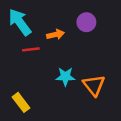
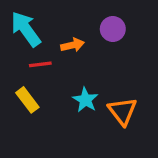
cyan star: (65, 77) -> (85, 100), turned 30
yellow rectangle: (21, 102) -> (27, 100), moved

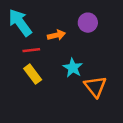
yellow rectangle: (27, 100) -> (33, 74), moved
cyan star: (85, 100) -> (73, 68), moved

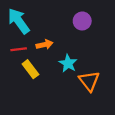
orange arrow: (56, 35) -> (45, 45), moved
red line: (31, 50) -> (19, 49), moved

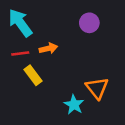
cyan star: (68, 63) -> (74, 105), moved

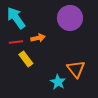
purple circle: (89, 23) -> (70, 18), size x1.6

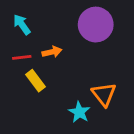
cyan arrow: (16, 18) -> (22, 25), size x0.7

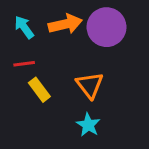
orange arrow: (52, 52) -> (65, 24), moved, size x1.5
orange triangle: (104, 94) -> (90, 85), moved

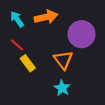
purple circle: (107, 27) -> (82, 34), moved
red line: (24, 64) -> (17, 45), turned 48

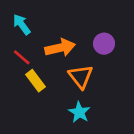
orange arrow: (46, 17) -> (60, 48), moved
purple circle: (82, 34) -> (104, 44), size x0.6

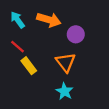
purple circle: (104, 44) -> (76, 34), moved
orange arrow: (60, 48) -> (49, 20), moved, turned 30

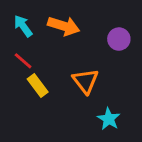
purple circle: (76, 34) -> (119, 39), moved
cyan star: (65, 91) -> (109, 119), moved

